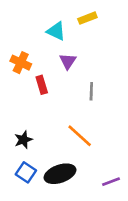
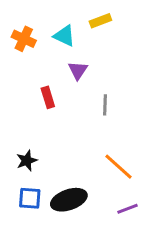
orange cross: (21, 63) -> (24, 39), moved
orange line: (80, 136) -> (118, 167), moved
blue square: (26, 172) -> (30, 198), turned -30

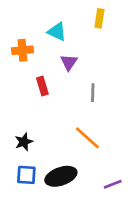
yellow rectangle: (100, 21) -> (99, 18), moved, turned -60
orange cross: (24, 39) -> (22, 50), moved, turned -30
orange line: (118, 167) -> (87, 138), moved

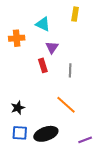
red rectangle: (42, 86) -> (43, 65), moved

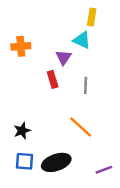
cyan triangle: (43, 24) -> (82, 40), moved

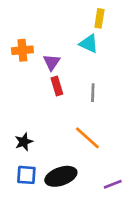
purple triangle: (64, 57) -> (52, 62), moved

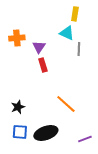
gray line: (93, 93) -> (79, 49), moved

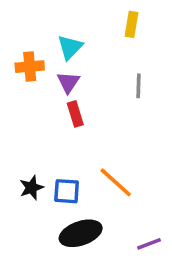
cyan triangle: (67, 33) -> (70, 47), moved, turned 49
blue square: (20, 132) -> (67, 191), moved

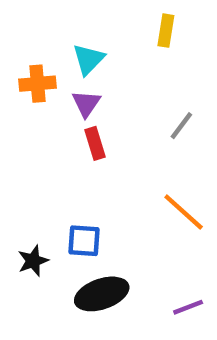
gray line: (139, 86) -> (181, 126), moved, turned 35
orange line: (116, 182) -> (184, 212), moved
black star: (31, 188) -> (33, 261), moved

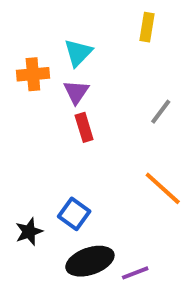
blue square: (84, 241) -> (74, 214), turned 32
purple line: (188, 307) -> (135, 273), moved

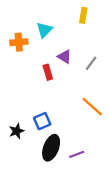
purple triangle: (76, 92) -> (64, 57), moved, turned -32
blue square: (74, 214) -> (42, 121), turned 30
black ellipse: (90, 261) -> (51, 148), turned -50

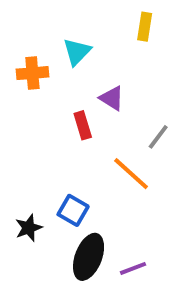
gray line: (91, 63) -> (158, 137), moved
orange line: (92, 107) -> (131, 174), moved
blue square: (42, 121) -> (73, 210), turned -36

